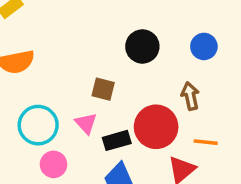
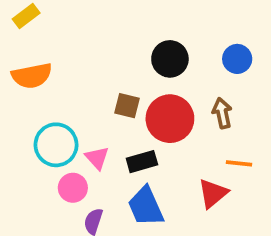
pink triangle: (86, 123) -> (97, 158), moved
red circle: (156, 127) -> (170, 119), moved

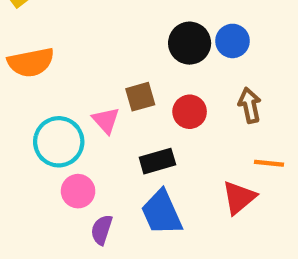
blue circle: (237, 59) -> (233, 41), moved
brown square: (127, 106) -> (140, 97), turned -30
red circle: (170, 119) -> (190, 112), size x0.6
pink triangle: (97, 158) -> (106, 120), moved

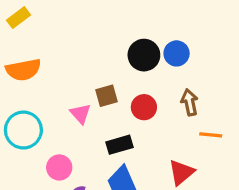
cyan circle: (59, 142) -> (23, 130), moved
orange line: (269, 163) -> (211, 135), moved

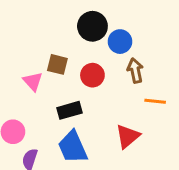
blue circle: (177, 53) -> (120, 42), moved
brown square: (106, 96) -> (57, 64), turned 30

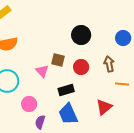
blue circle: (120, 42) -> (123, 38), moved

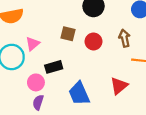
pink triangle: (42, 71) -> (33, 44), moved, turned 32
black rectangle: (66, 90) -> (54, 67), moved
purple semicircle: (40, 122) -> (38, 102), moved

